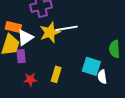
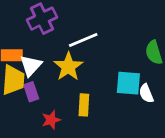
yellow star: (50, 32) -> (68, 67), moved

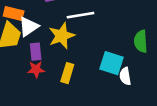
purple rectangle: (31, 92) -> (36, 52), moved
red star: (51, 120) -> (36, 69), moved

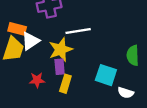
purple rectangle: (36, 52) -> (60, 67), moved
white semicircle: (125, 76) -> (126, 93), moved, turned -63

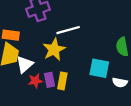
white triangle: (31, 41) -> (25, 64), moved
purple rectangle: (60, 67) -> (49, 80), moved

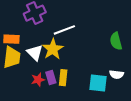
white triangle: (25, 64) -> (35, 53), moved, turned -30
cyan square: (99, 68) -> (98, 83), moved

